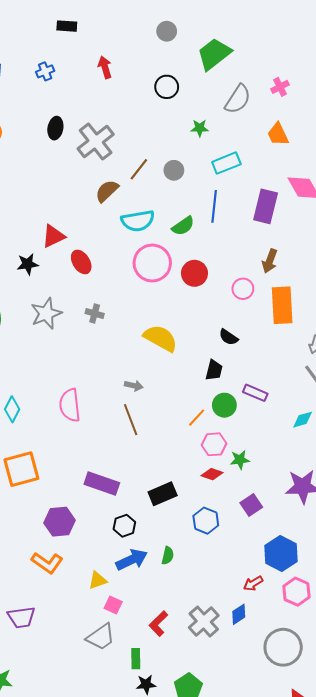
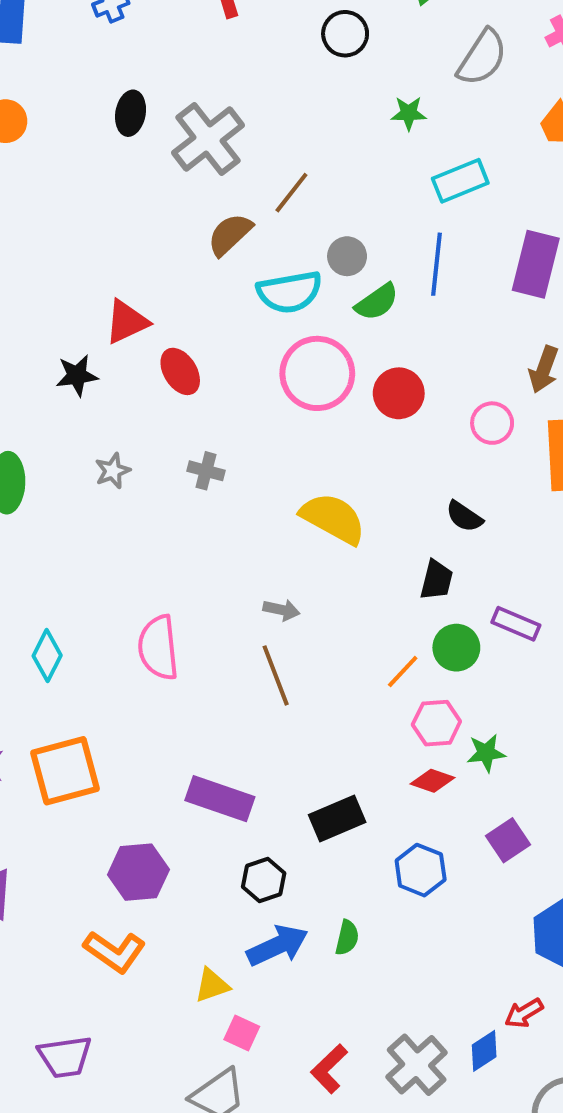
gray circle: (174, 170) -> (347, 256), moved
gray star: (46, 313) -> (113, 471), size x0.6
red arrow: (253, 583) -> (524, 1013), moved

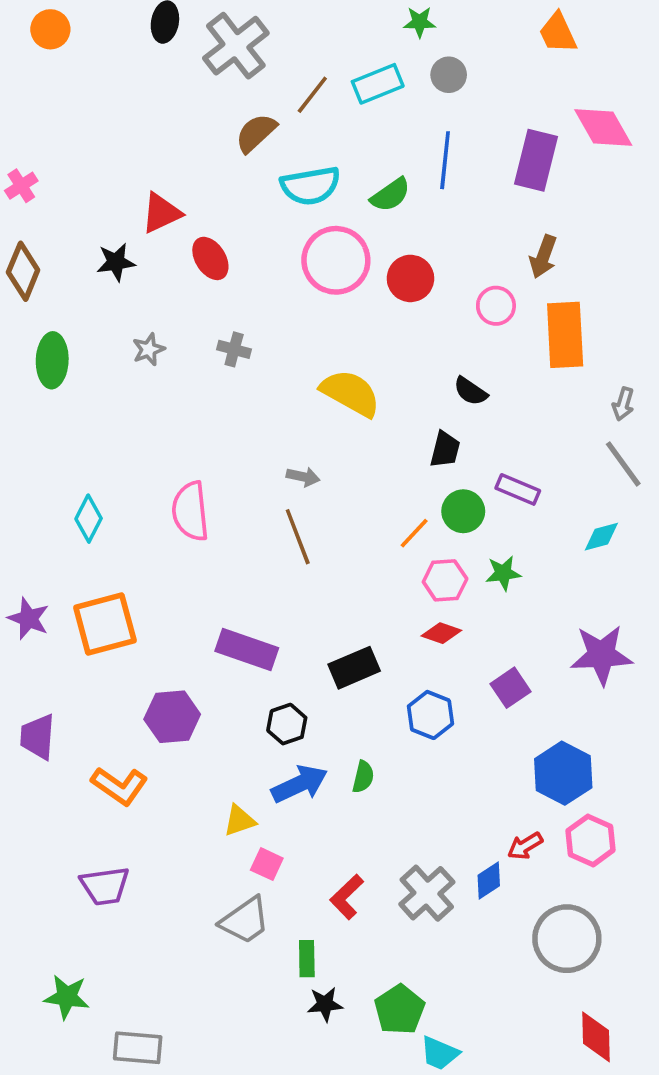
cyan rectangle: (460, 181) -> (378, 84), moved
gray circle: (347, 256) -> (449, 75), moved
green star: (486, 753) -> (503, 573), moved
orange L-shape: (115, 952) -> (119, 786), moved

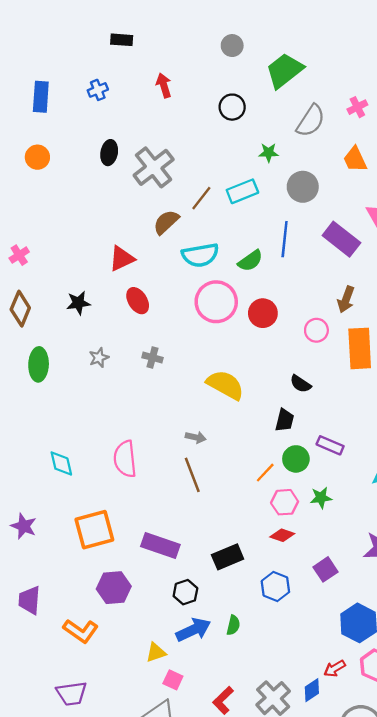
gray circle: (449, 75) -> (303, 187), moved, size x1.4
purple rectangle: (536, 160) -> (341, 239), turned -66
red triangle: (161, 213) -> (122, 259), moved
cyan diamond: (89, 519) -> (61, 463), turned -40
orange square: (105, 624) -> (94, 530), moved

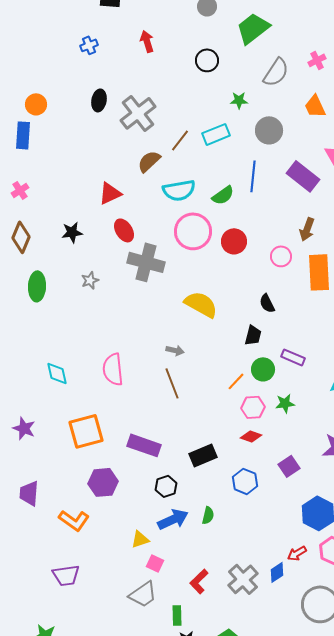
blue rectangle: (41, 97) -> (23, 135), moved
gray cross: (152, 358) -> (146, 262), moved, size x2.0
black semicircle: (300, 384) -> (267, 303), turned 30

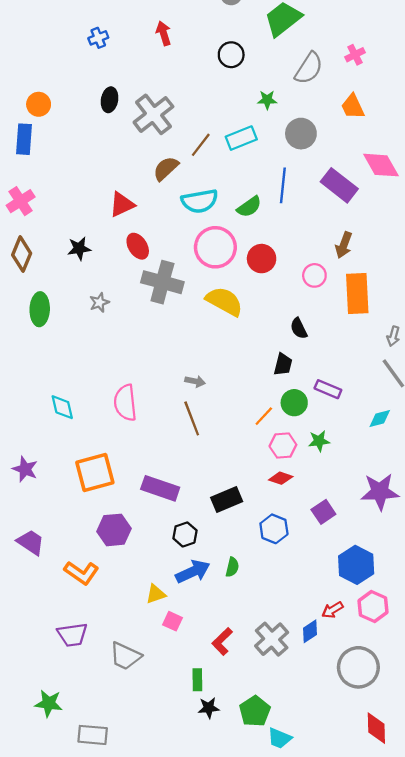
pink cross: (20, 190) -> (21, 201), size x1.4
yellow semicircle: (201, 304) -> (224, 301), moved
purple trapezoid: (29, 493) -> (31, 542), turned 120
gray trapezoid: (143, 594) -> (125, 656), moved, turned 60

